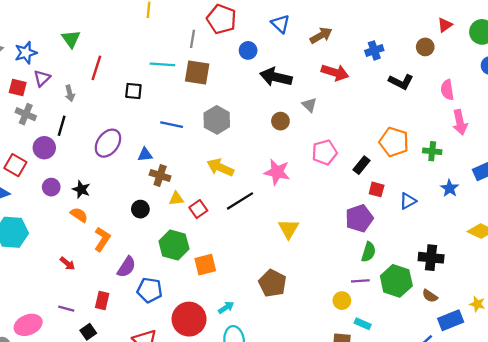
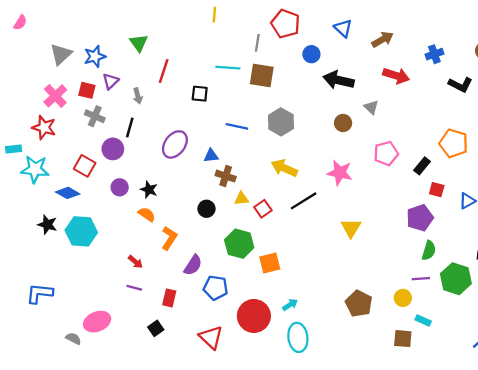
brown pentagon: (272, 283) -> (359, 304), moved
purple line: (66, 309) -> (134, 288), moved

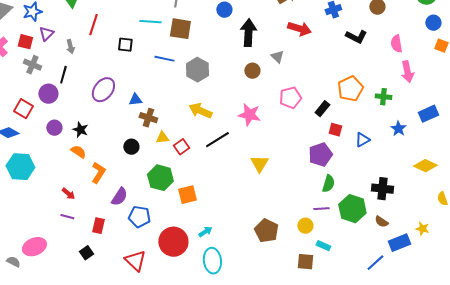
black arrow: (339, 80) -> (248, 33), turned 80
blue line: (237, 126) -> (164, 59), moved
orange pentagon: (454, 143) -> (350, 89), turned 30

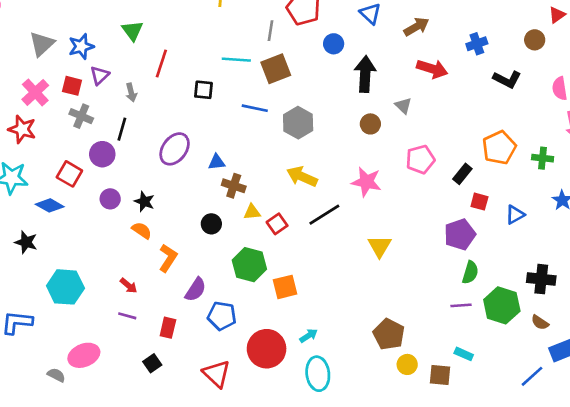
brown square: (180, 29) -> (276, 69), turned -30
cyan hexagon: (20, 167) -> (65, 287), moved
yellow circle: (305, 226) -> (407, 364), moved

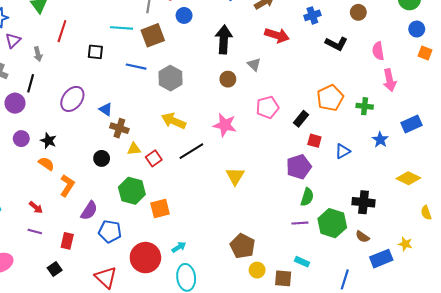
blue circle: (334, 44) -> (184, 15), moved
blue triangle: (217, 162) -> (106, 109), turned 40
blue line: (532, 376) -> (345, 279), moved, turned -30

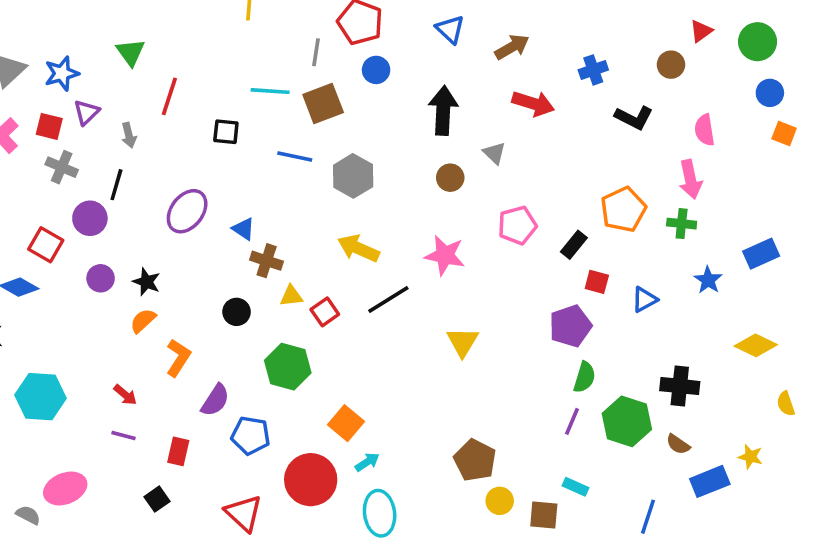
pink arrow: (390, 80) -> (690, 179), moved
orange semicircle: (46, 164) -> (143, 321), turned -77
orange square: (160, 209) -> (346, 423), moved, turned -36
purple line: (300, 223) -> (572, 421), turned -63

